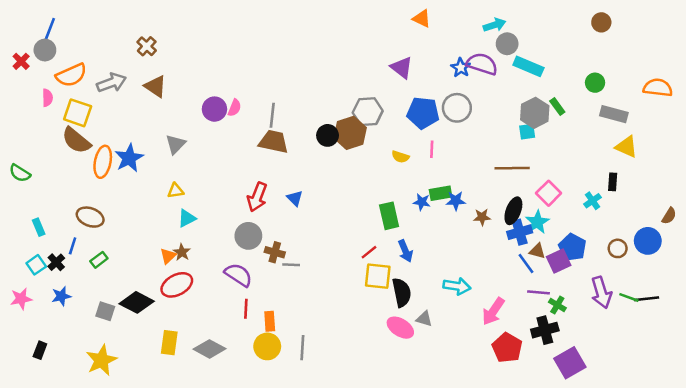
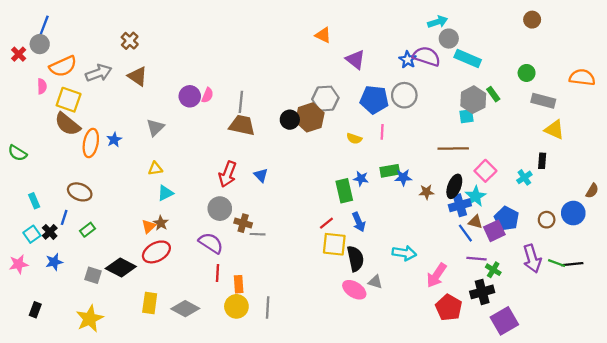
orange triangle: (422, 19) -> (323, 35), moved
blue star: (129, 158) -> (114, 140), size x0.6
blue star: (422, 202) -> (361, 179), moved

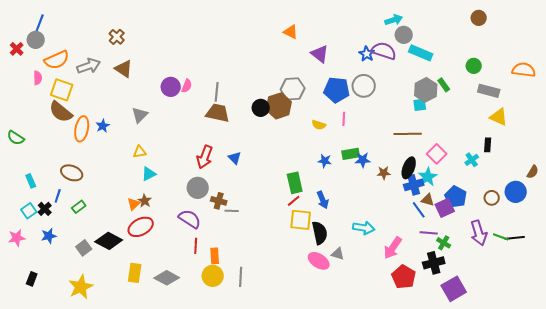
green rectangle: (344, 191) -> (295, 183), moved
gray square: (93, 275) -> (84, 248), turned 35

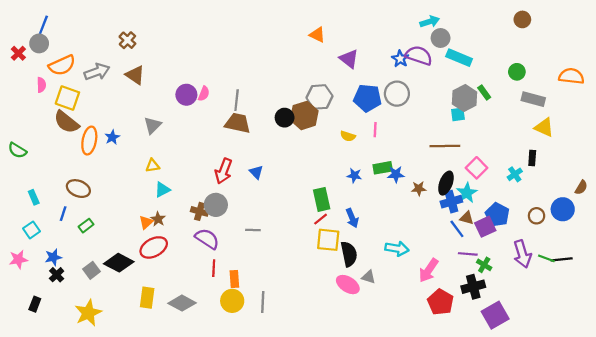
brown cross: (219, 201) -> (199, 211), moved
black cross: (45, 209) -> (57, 275), moved

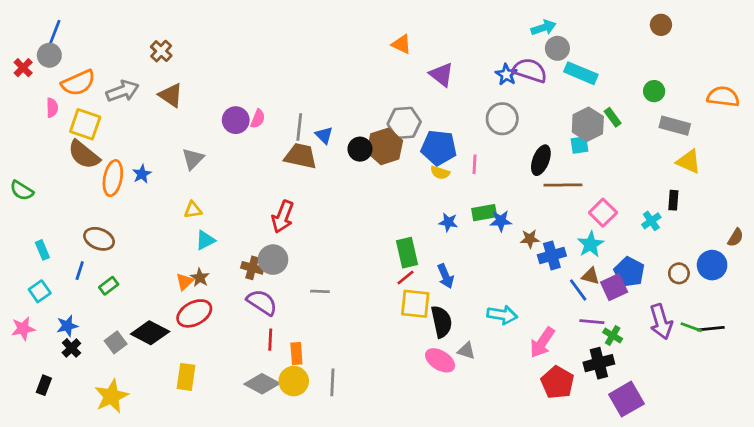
blue pentagon: (367, 98) -> (439, 148), moved
blue triangle: (256, 172) -> (324, 135), moved
black ellipse: (446, 183) -> (541, 160), moved
blue cross: (451, 202) -> (552, 255), moved
gray diamond: (182, 303) -> (262, 384), moved

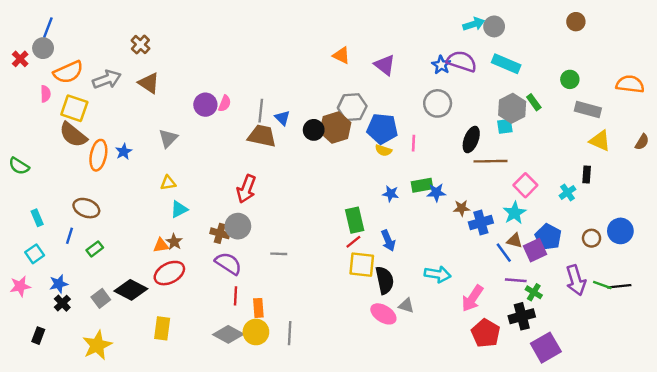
orange triangle: (401, 44) -> (341, 55), moved
gray circle: (557, 48) -> (494, 26), moved
brown semicircle: (736, 237) -> (642, 142), moved
orange triangle: (185, 282) -> (161, 245), turned 35

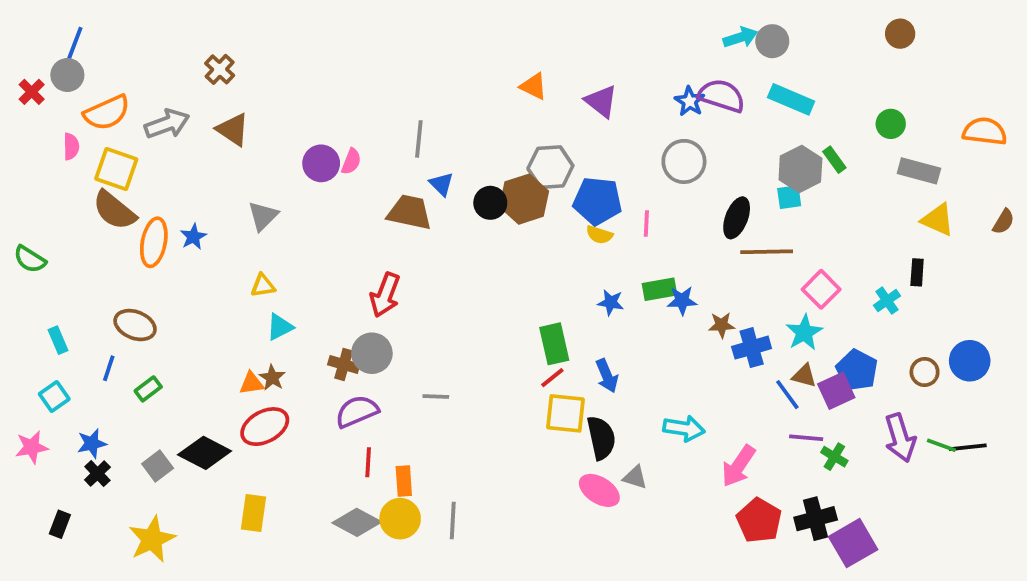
gray line: (261, 111) -> (419, 139), moved
purple semicircle: (228, 263) -> (357, 411), turned -56
black cross: (522, 316) -> (816, 519), moved

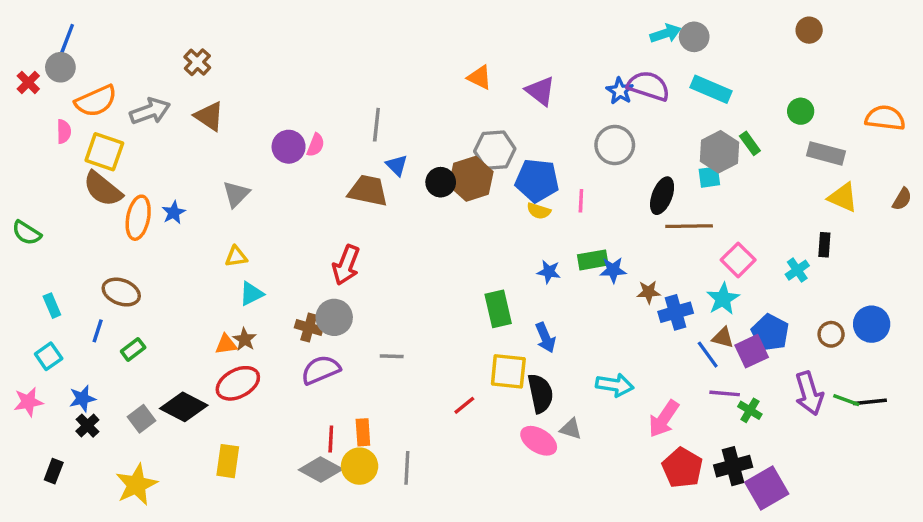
red line: (552, 378) -> (464, 405), moved
red line: (368, 462) -> (331, 439), moved

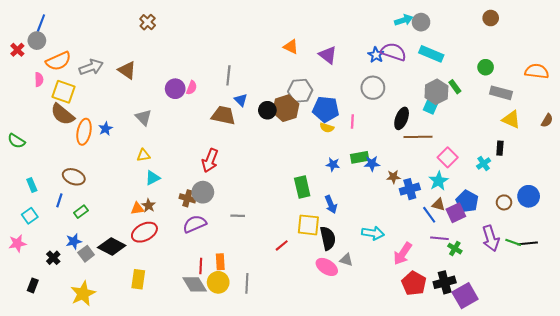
brown cross: (197, 62) -> (148, 22), moved
cyan square: (709, 177) -> (430, 107), turned 32
gray triangle: (236, 194) -> (143, 117), turned -30
blue star: (82, 398) -> (74, 241), moved
gray diamond: (321, 469) -> (195, 284), turned 30

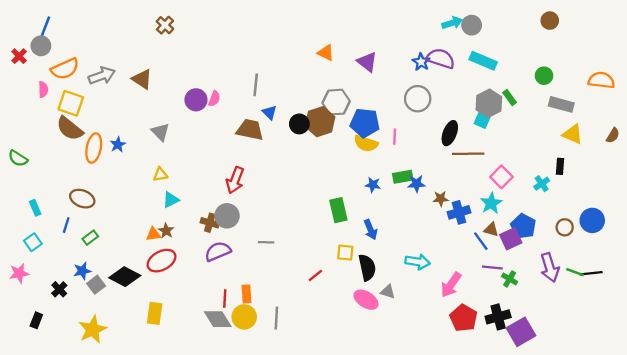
yellow semicircle: (327, 128) -> (366, 143), size x1.5
yellow square: (308, 225) -> (345, 253), size x0.7

